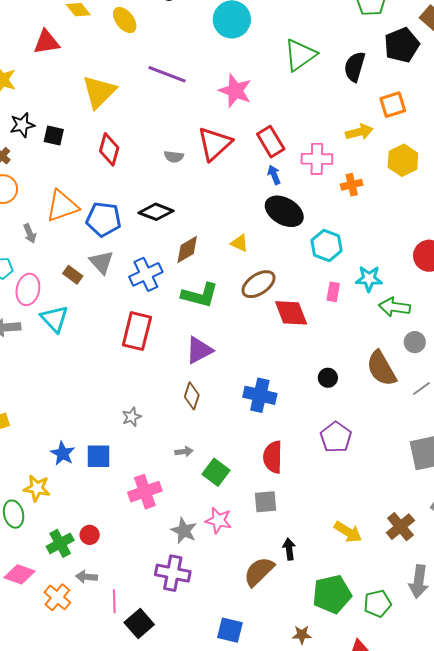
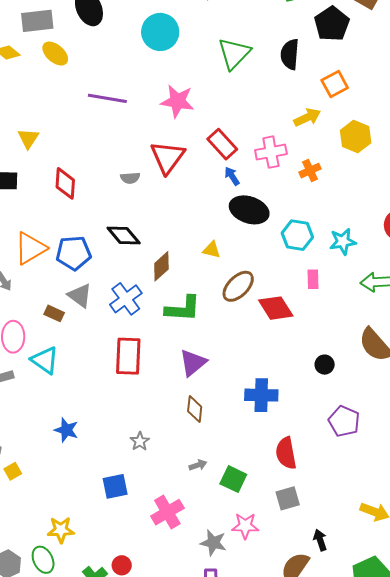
yellow triangle: (99, 92) -> (28, 138), moved, size x0.6
black diamond: (156, 212) -> (124, 236), turned 40
cyan star: (369, 279) -> (343, 242), moved
blue star: (63, 453) -> (66, 430), moved

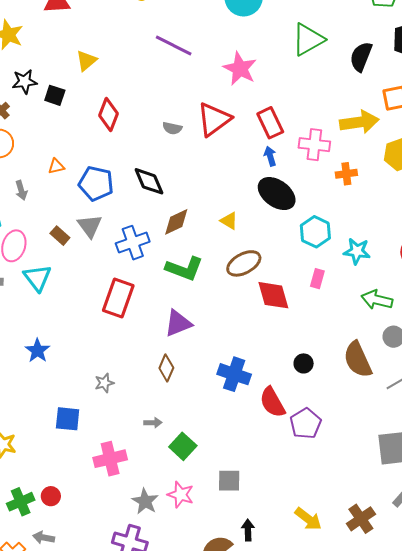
yellow arrow: (307, 117) -> (359, 122), size x1.4
orange triangle: (30, 248) -> (56, 166), size x0.5
red semicircle: (286, 453) -> (272, 402), moved, turned -36

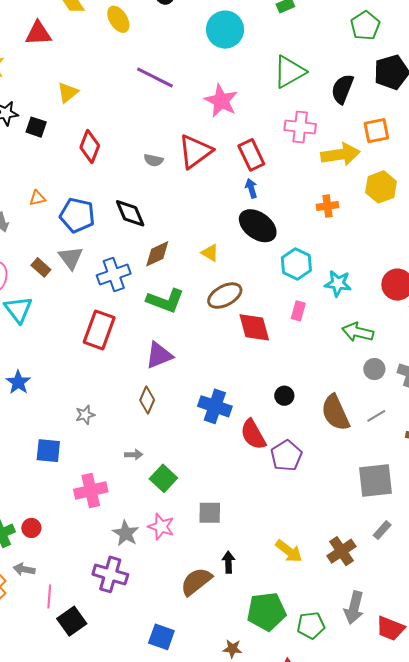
pink cross: (314, 145) -> (300, 127), moved
brown semicircle: (358, 360) -> (335, 413), moved

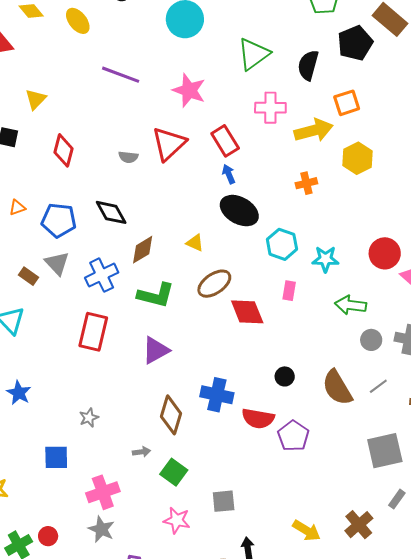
brown diamond: (147, 400) -> (171, 415), moved, size x1.4
red semicircle: (253, 434) -> (258, 418), turned -44
gray star: (126, 533) -> (101, 529), moved

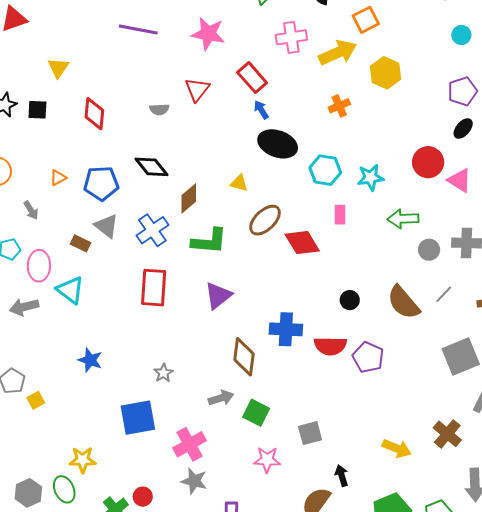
red triangle: (169, 144) -> (197, 90), size x0.7
gray arrow: (142, 452) -> (221, 398), size x1.4
blue square: (56, 457) -> (138, 418), size x1.4

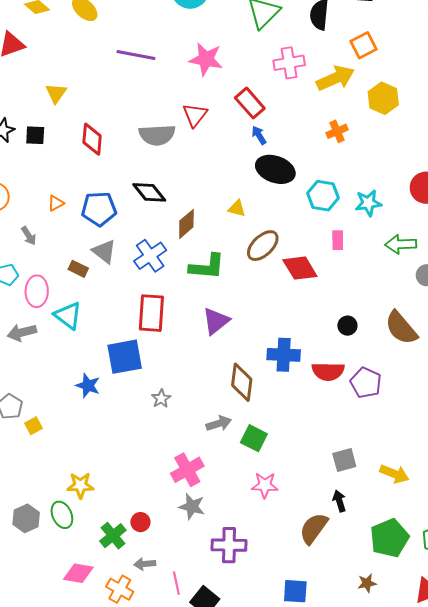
gray semicircle: (159, 109) -> (157, 135), size x1.8
blue square: (138, 418) -> (125, 357), moved
gray square: (310, 433) -> (344, 460), moved

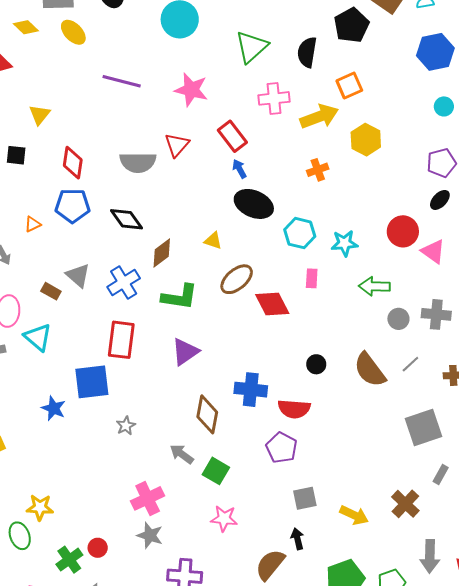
blue pentagon: (99, 209) -> (73, 206), moved
purple pentagon: (366, 383) -> (282, 448), moved
gray arrow: (219, 423) -> (182, 454), turned -130

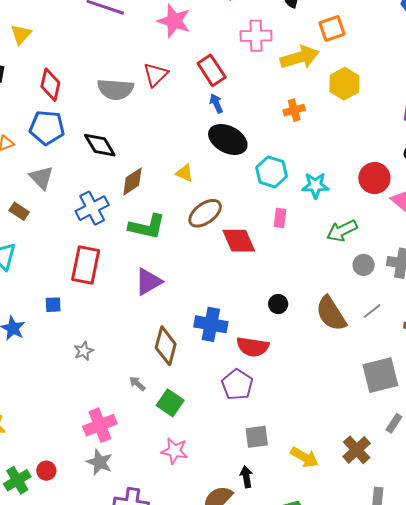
gray triangle: (78, 275) -> (41, 178), moved
green arrow: (374, 286) -> (342, 231), turned -32
blue square: (92, 382) -> (53, 305), size x0.5
gray arrow: (182, 454) -> (137, 384), size x0.7

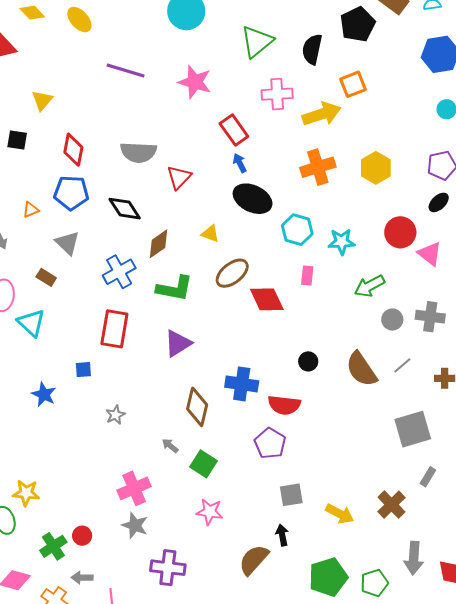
red triangle: (156, 75) -> (179, 177), moved
yellow hexagon: (344, 84) -> (376, 168), moved
orange cross: (294, 110) -> (318, 167), size x1.6

